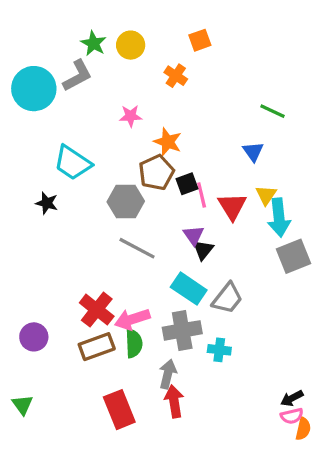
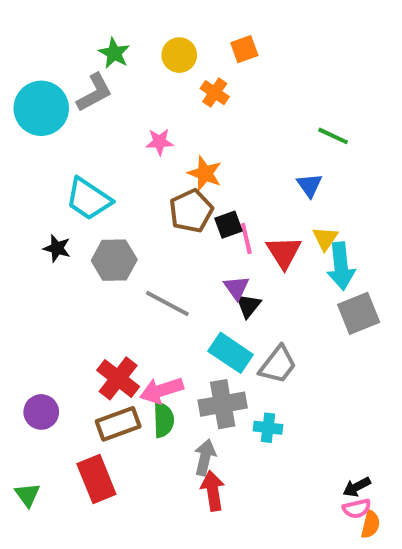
yellow circle: (131, 45) -> (179, 55), moved
gray hexagon: (126, 201) -> (114, 260), moved
red rectangle: (119, 410) -> (96, 479), moved

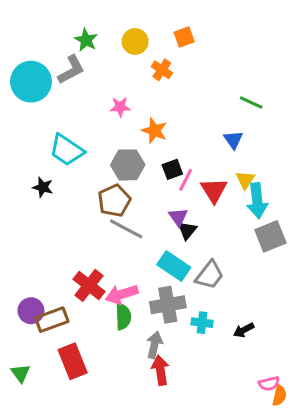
brown pentagon: (191, 211) -> (114, 201), moved
pink line: (246, 238) -> (186, 180), turned 40
gray hexagon: (114, 260) -> (128, 165), moved
brown rectangle: (118, 424) -> (52, 320), moved
black arrow: (357, 487) -> (244, 330), moved

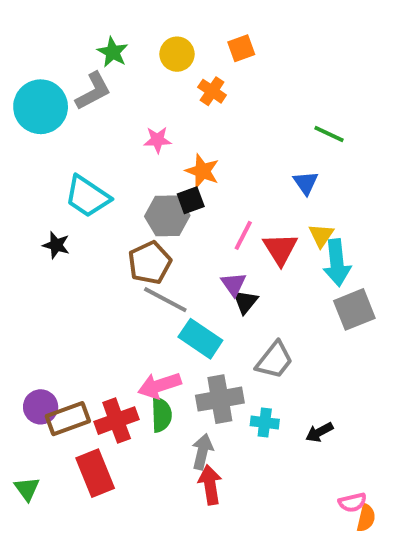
black square: (172, 169) -> (191, 200), moved
cyan rectangle: (174, 266) -> (200, 339), moved
red cross: (89, 285) -> (117, 421), moved, turned 32

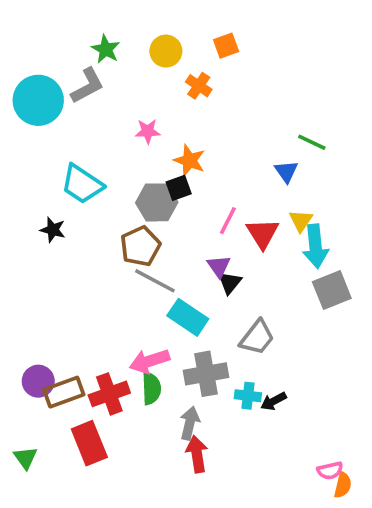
green line: (329, 134) -> (312, 142), moved
black arrow: (319, 432) -> (273, 401), moved

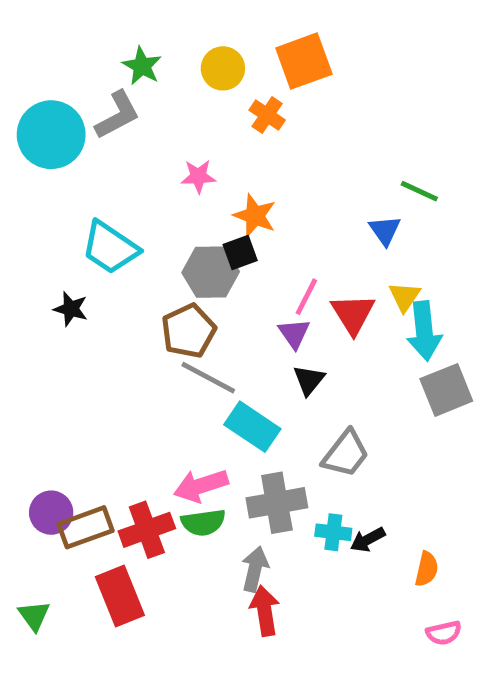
orange square: (226, 46) -> (304, 61), size x1.6
purple triangle: (219, 266) -> (294, 333), moved
green semicircle: (151, 388) -> (203, 522), turned 84
orange semicircle: (343, 485) -> (427, 569), moved

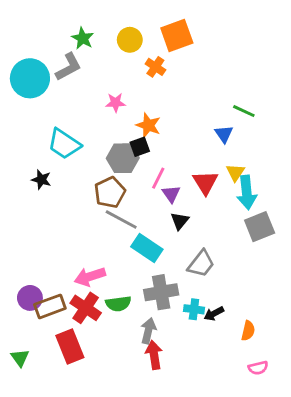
pink line: (306, 297) -> (158, 178), moved
pink arrow: (201, 486) -> (90, 277), moved
red cross: (147, 530) -> (86, 308), turned -36

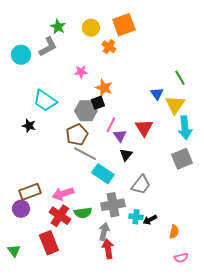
cyan circle: (30, 78) -> (21, 55), size x0.7
green line: (244, 111) -> (180, 78), moved, turned 35
yellow triangle: (235, 172) -> (175, 105), moved, size x1.5
cyan arrow: (247, 192) -> (185, 128), moved
brown rectangle: (50, 306) -> (30, 192), moved

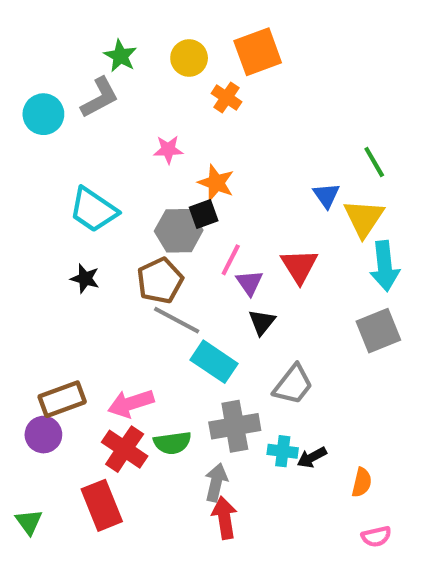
black star: (29, 126) -> (85, 279), moved

